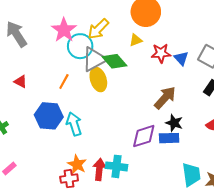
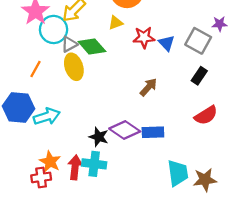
gray triangle: (94, 59) -> (69, 44), size x0.6
brown arrow: (165, 98) -> (148, 87), size x0.7
black star: (174, 123) -> (99, 137), moved
cyan arrow: (74, 124) -> (47, 116), turned 90
purple diamond: (144, 136) -> (125, 130), turned 52

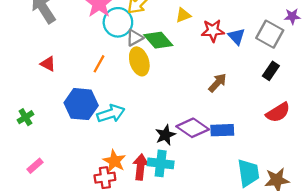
black star: (99, 137) -> (165, 135), turned 30

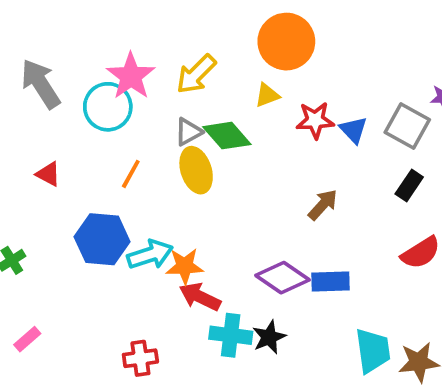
cyan circle: (118, 22) -> (108, 107), moved
black star: (165, 135) -> (269, 337), moved
orange star: (114, 161) -> (185, 266), moved, turned -30
red arrow: (140, 167) -> (200, 297), moved, turned -70

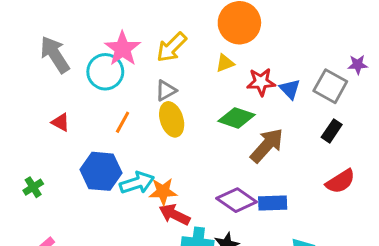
green diamond: (227, 136) -> (237, 118), moved, turned -30
brown arrow: (323, 205) -> (267, 145), size x1.5

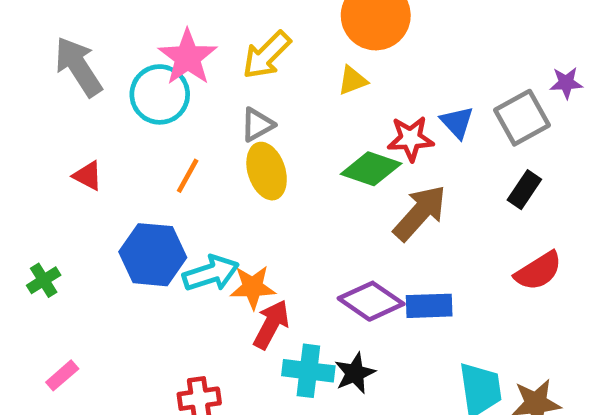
red star: (261, 82) -> (411, 139), moved
gray square: (330, 86) -> (522, 118), turned 32
red arrow: (175, 215) -> (271, 324), turned 92

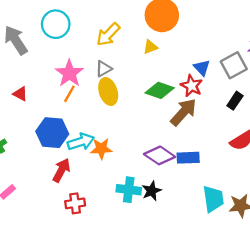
pink star: (188, 57) -> (69, 73), moved
cyan circle: (160, 94) -> (56, 24), moved
red star: (411, 139) -> (192, 86), moved, turned 30
red arrow: (271, 324) -> (61, 170), moved

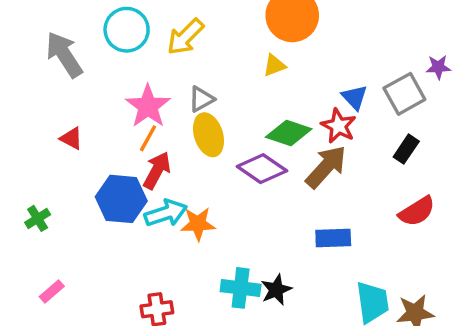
yellow arrow: (108, 34) -> (185, 37), moved
purple diamond: (160, 155) -> (262, 169), moved
red arrow: (61, 170) -> (157, 170), moved

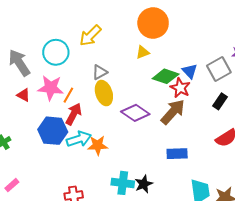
cyan circle: (127, 30) -> (56, 52), moved
gray arrow: (64, 55) -> (19, 63), moved
pink star: (148, 106) -> (51, 88), moved, turned -30
green diamond: (289, 133) -> (166, 76), moved

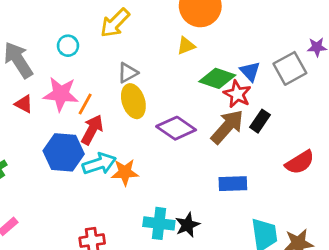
cyan circle: (56, 52) -> (68, 46), size x0.6
black rectangle: (220, 101) -> (260, 121), moved

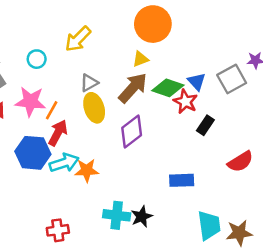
brown arrow: (227, 127) -> (133, 88), moved
purple diamond: (176, 128) -> (132, 132), turned -72

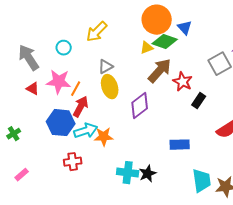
blue triangle: (197, 82) -> (185, 28), moved
brown arrow: (133, 88) -> (160, 71), moved
green diamond: (168, 88) -> (165, 42), moved
red cross: (58, 230) -> (73, 162), moved

